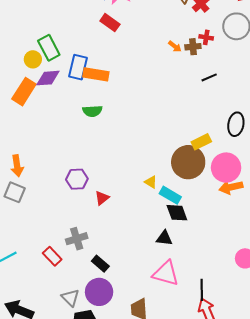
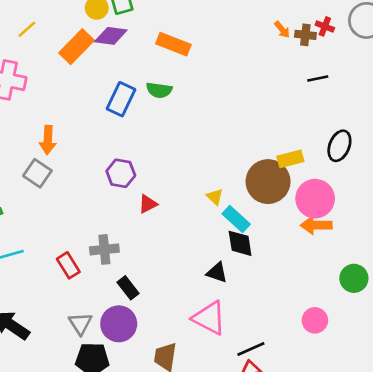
blue rectangle: (78, 67) -> (121, 99), moved
black line: (202, 290) -> (251, 349), turned 55

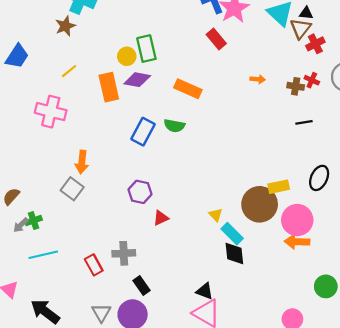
orange arrow: (282, 30) -> (258, 79), moved, turned -48
orange rectangle: (77, 47) -> (109, 87), turned -60
black triangle: (217, 272) -> (205, 291), moved

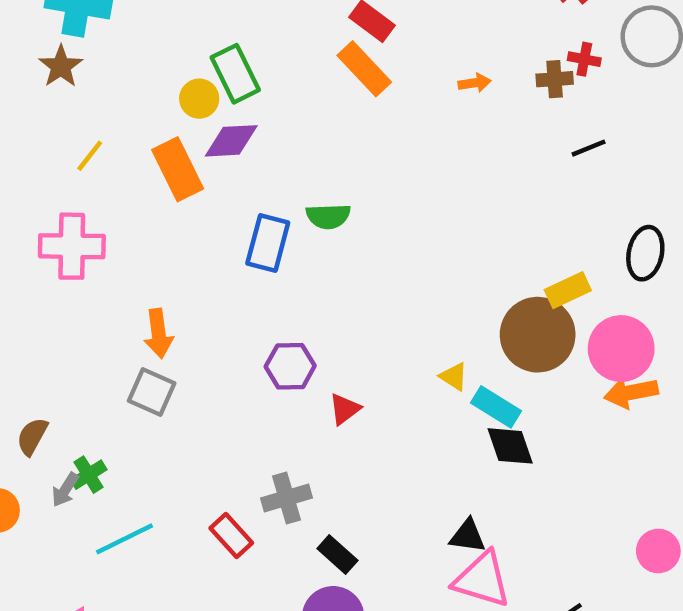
orange rectangle: (188, 89) -> (364, 69), moved, turned 36

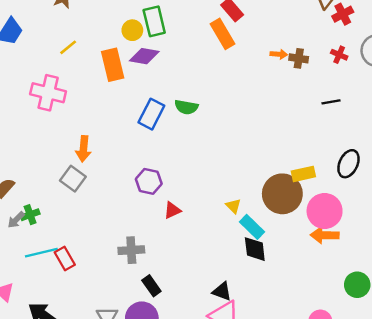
brown cross: (555, 79) -> (299, 58), moved
red rectangle: (231, 536) -> (65, 258), moved

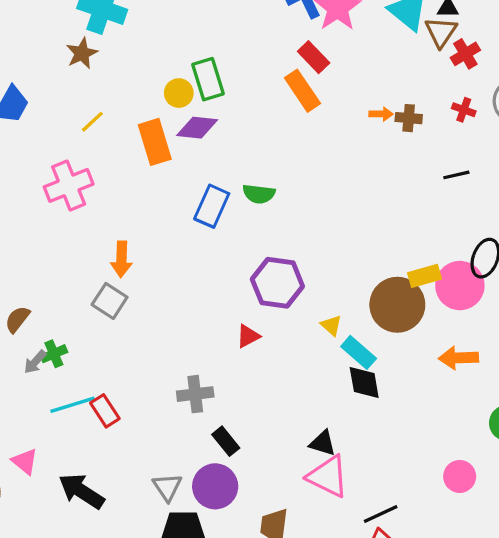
pink cross: (48, 93) -> (69, 185), turned -32
purple hexagon: (149, 181) -> (277, 283), moved, size x1.4
pink circle: (325, 211) -> (460, 286), moved

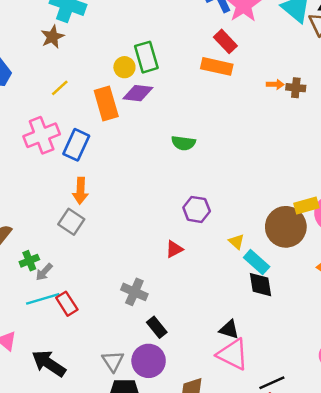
orange rectangle: (302, 91) -> (217, 66), turned -44
blue rectangle: (212, 206) -> (76, 145), moved
purple hexagon: (277, 283) -> (197, 209), size x0.7
gray arrow: (35, 362) -> (44, 272), moved
gray cross: (195, 394) -> (134, 292), turned 30

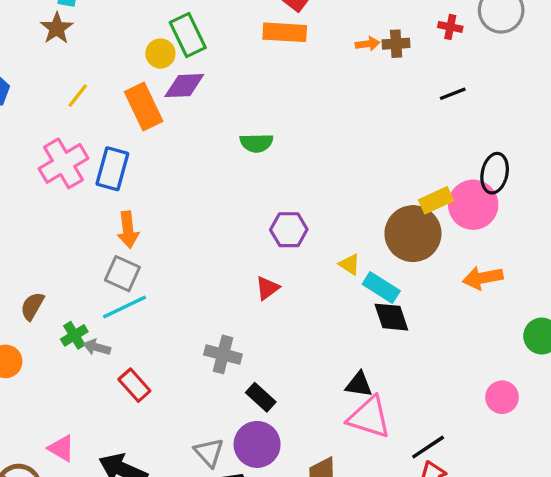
gray arrow: (44, 272) -> (97, 347), turned 72
cyan line: (43, 299) -> (124, 307), moved

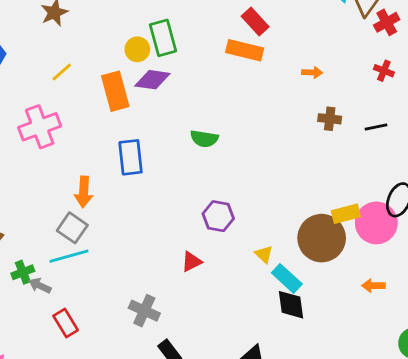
brown cross: (396, 44) -> (330, 119), moved
blue rectangle: (112, 169) -> (131, 157), moved, turned -32
orange arrow: (483, 278) -> (373, 286), size x0.7

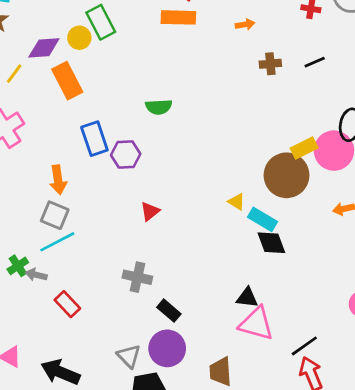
purple diamond: (152, 80) -> (44, 48), moved
purple hexagon: (218, 216) -> (126, 154), moved
red triangle: (191, 262) -> (150, 211), moved

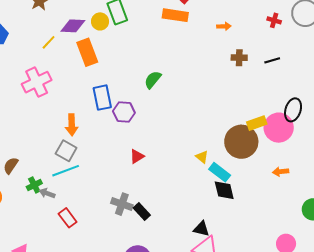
green semicircle: (159, 107) -> (153, 80), turned 126
black rectangle: (169, 311) -> (142, 211), moved

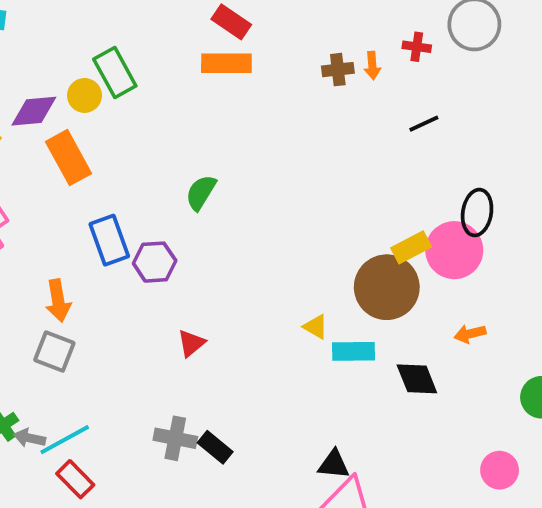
orange arrow: (224, 26) -> (372, 66), moved, turned 96
brown cross: (239, 58) -> (338, 70), moved
cyan line: (66, 171) -> (65, 440), moved
cyan rectangle: (220, 172) -> (353, 351), turned -30
black diamond: (224, 190) -> (417, 379), moved

